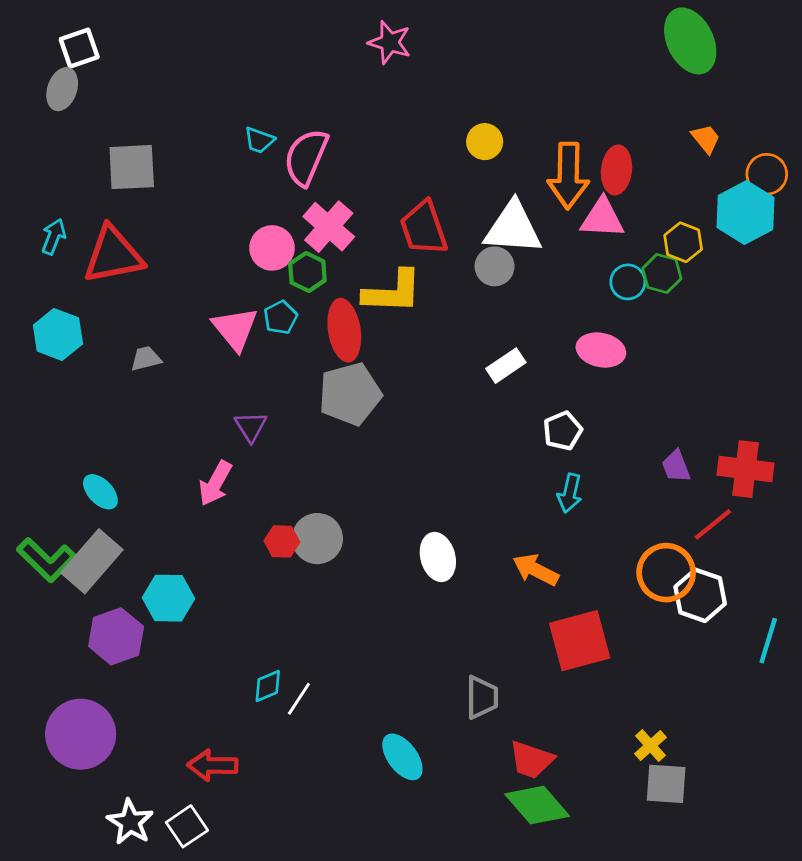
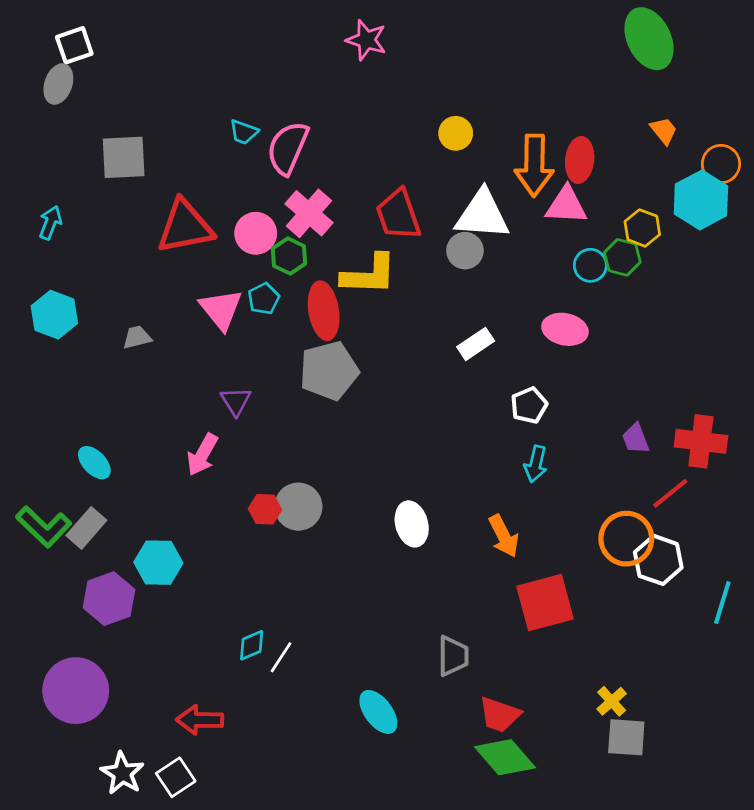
red triangle: (113, 255) -> (185, 227), moved
gray rectangle: (92, 561) -> (86, 528), size x0.7
orange arrow: (536, 570) -> (504, 536), turned -144

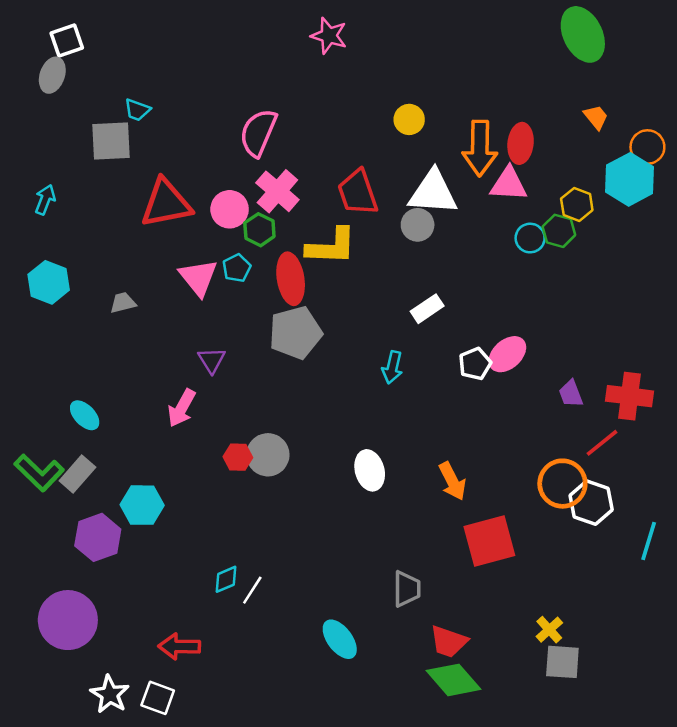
cyan trapezoid: (244, 132) -> (137, 110), moved
pink ellipse: (565, 329) -> (507, 354), moved, turned -54
cyan arrow: (536, 464) -> (392, 367), moved
white square: (176, 777) -> (158, 698), turned -36

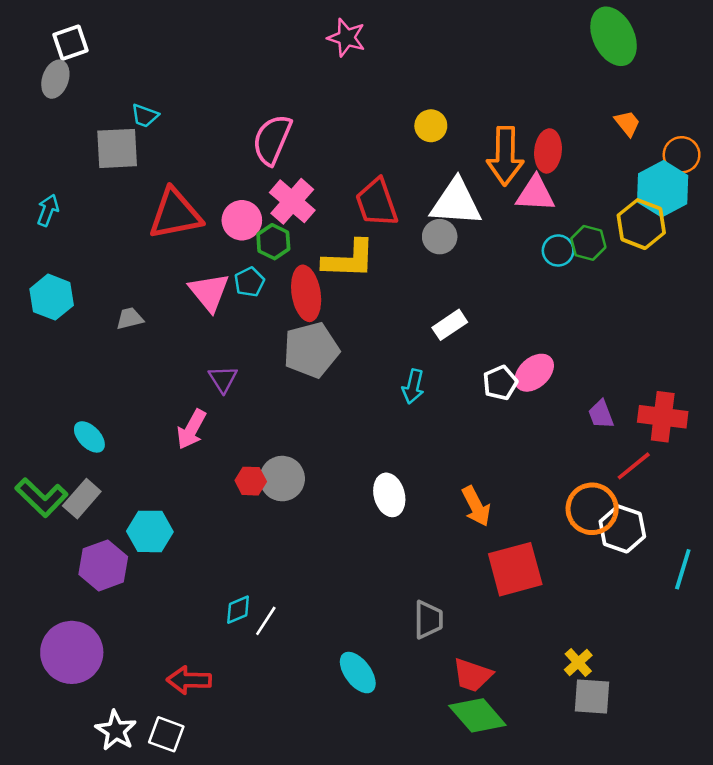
yellow hexagon: (577, 204) -> (641, 224), moved, size x1.4

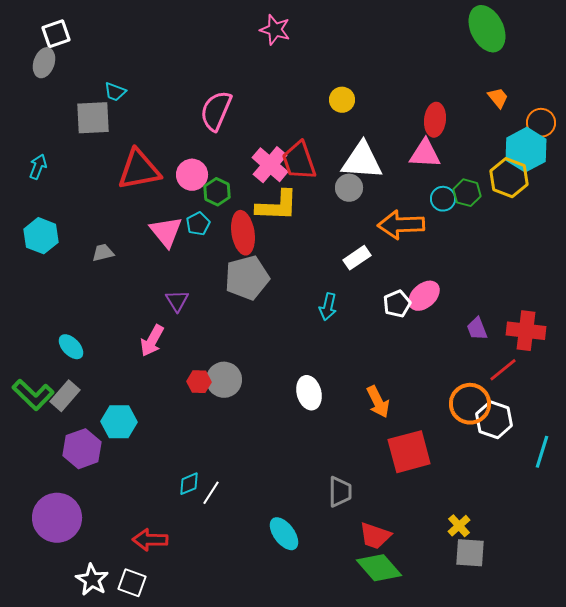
orange arrow: (505, 156) -> (401, 225), moved, turned 87
pink cross: (292, 201) -> (270, 165), moved

